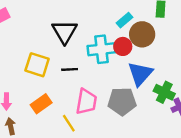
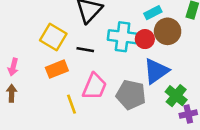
orange rectangle: (41, 104) -> (57, 69), moved

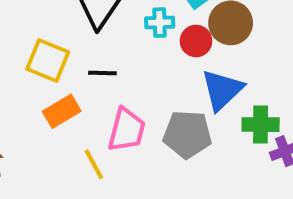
cyan cross: (123, 37) -> (160, 23), moved, size x0.6
green cross: (176, 96) -> (261, 125), turned -30

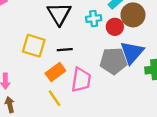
orange rectangle: (62, 111) -> (55, 72), moved
gray pentagon: (187, 134) -> (113, 61), moved
yellow line: (94, 164) -> (55, 98), moved

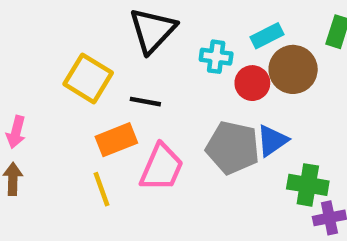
blue triangle: (132, 52) -> (272, 141), size x0.7

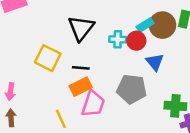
brown circle: (293, 69) -> (162, 25), moved
red circle: (252, 83) -> (136, 41), moved
orange rectangle: (116, 140) -> (81, 87), moved
blue triangle: (272, 141) -> (155, 62), moved, turned -30

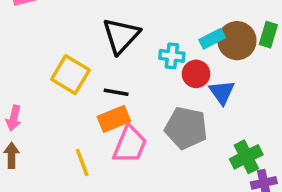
red circle: (136, 41) -> (196, 74), moved
green cross: (175, 106) -> (246, 157), turned -35

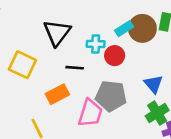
black line: (116, 92) -> (75, 68), moved
blue triangle: (222, 92) -> (154, 84), moved
pink trapezoid: (130, 145) -> (90, 113), moved

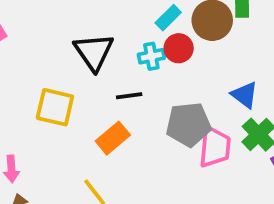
cyan rectangle: (124, 29) -> (168, 18), moved
red circle: (115, 56) -> (179, 48), moved
pink trapezoid: (90, 113) -> (215, 147), moved

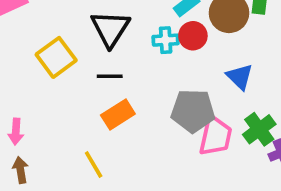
blue triangle: (245, 95) -> (240, 77), moved
black line: (129, 96) -> (110, 76), moved
yellow square: (55, 107) -> (56, 57), moved, turned 33

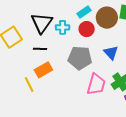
cyan cross: (166, 40) -> (63, 27), moved
gray pentagon: (193, 111) -> (80, 58), moved
yellow line: (94, 165) -> (29, 85), moved

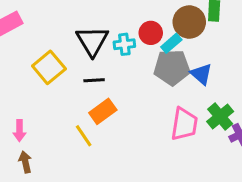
cyan rectangle: (84, 12) -> (171, 43), moved
red circle: (87, 29) -> (151, 33), moved
gray pentagon: (80, 58) -> (172, 67), moved

